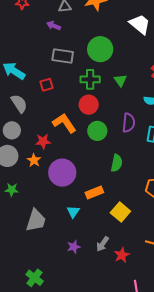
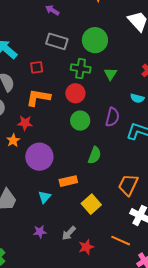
orange L-shape: (64, 123) -> (38, 98), moved, turned -55

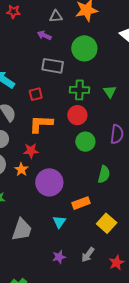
green circle: (95, 40) -> (84, 48), moved
red star: (86, 247) -> (117, 263), moved

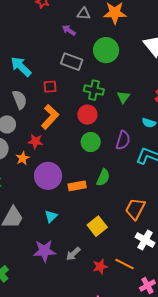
orange L-shape: (41, 124) -> (50, 117), turned 120
orange rectangle: (81, 203) -> (77, 186), moved
purple star: (59, 257) -> (44, 251), size x1.6

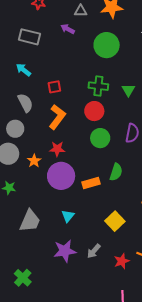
gray rectangle: (72, 62) -> (30, 37), moved
cyan arrow: (21, 67) -> (23, 70), size x0.7
red star: (35, 141) -> (57, 149), moved

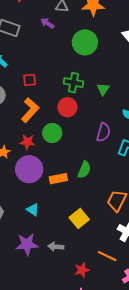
green circle: (100, 138) -> (52, 133), moved
cyan triangle: (68, 216) -> (33, 210), turned -40
gray arrow: (94, 251) -> (56, 247), turned 49
red star: (122, 261) -> (82, 270), moved

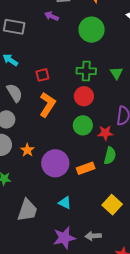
green circle: (52, 133) -> (83, 125), moved
red star: (27, 142) -> (105, 133), moved

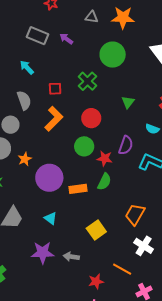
purple arrow: (52, 16) -> (66, 39), moved
green cross: (86, 71) -> (87, 81), moved, turned 30

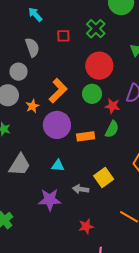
red circle: (91, 118) -> (99, 66), size x1.4
orange L-shape: (54, 119) -> (58, 91), moved
cyan triangle: (51, 218) -> (58, 166), turned -32
gray arrow: (71, 257) -> (81, 189), moved
red star: (96, 281) -> (86, 226), moved

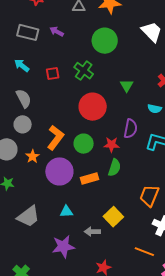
red square: (63, 36) -> (53, 73), moved
gray circle: (19, 72) -> (23, 124), moved
green circle: (92, 94) -> (84, 144), moved
gray trapezoid: (20, 165) -> (28, 216), turned 30

